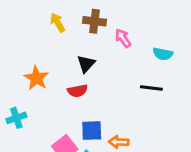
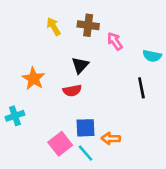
black line: (151, 88) -> (141, 88), turned 72

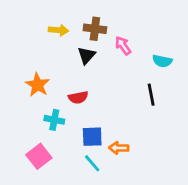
yellow arrow: (54, 27) -> (59, 30), turned 126
black triangle: (80, 65) -> (87, 55), moved
cyan cross: (15, 116) -> (54, 120), moved, turned 30
pink square: (60, 144) -> (39, 156), moved

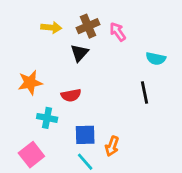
brown cross: (95, 29) -> (88, 26), turned -30
pink arrow: (123, 46) -> (118, 32), moved
orange star: (37, 85) -> (30, 83), turned 30
orange arrow: (119, 148) -> (112, 146), turned -72

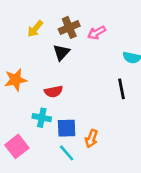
yellow arrow: (51, 28) -> (35, 29), turned 126
pink arrow: (118, 32) -> (97, 33), turned -84
cyan cross: (47, 118) -> (42, 118), moved

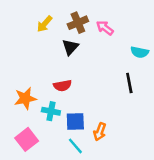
pink arrow: (97, 33) -> (105, 28), turned 66
orange star: (16, 80) -> (25, 98), moved

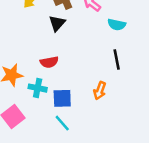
cyan semicircle: (140, 52) -> (117, 24), moved
orange arrow: (100, 132) -> (100, 91), moved

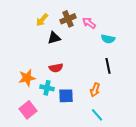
black triangle: (57, 23) -> (54, 38), moved, turned 32
cyan line: (62, 123) -> (97, 115), moved

